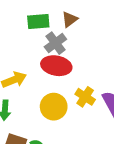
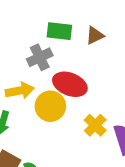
gray cross: (55, 43) -> (40, 57), moved
yellow circle: (54, 107) -> (50, 106), moved

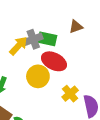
green rectangle: (59, 31) -> (47, 39), moved
yellow arrow: (20, 91) -> (18, 46), moved, turned -42

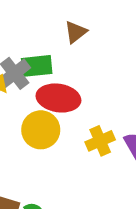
yellow cross: (70, 94) -> (100, 141), turned 35

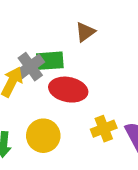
yellow circle: (41, 130) -> (43, 136), moved

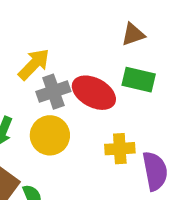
green rectangle: (50, 61) -> (139, 80), moved
gray cross: (30, 67) -> (53, 92), moved

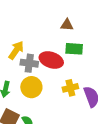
brown triangle: (133, 34) -> (67, 25), turned 32
gray cross: (53, 92) -> (29, 63), turned 36

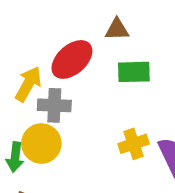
red ellipse: (51, 60) -> (72, 59), moved, turned -55
yellow circle: (31, 87) -> (41, 144), moved

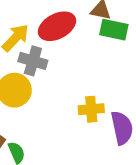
green rectangle: (134, 72) -> (114, 30), moved

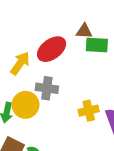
gray cross: (33, 61) -> (47, 88), moved

